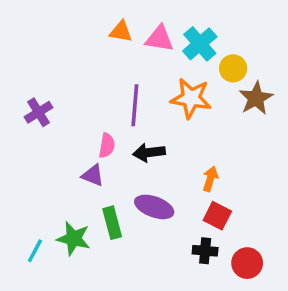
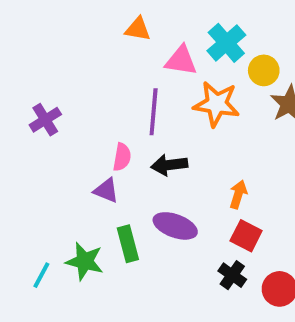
pink triangle: (159, 39) -> (181, 61), moved
black cross: (205, 251) -> (232, 275), turned 30

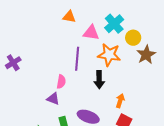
purple cross: (45, 120) -> (13, 63), moved
black arrow: (169, 165) -> (99, 80), moved, turned -84

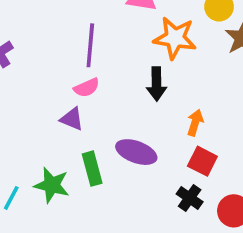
purple line: (77, 59) -> (90, 45), moved
pink semicircle: (61, 82) -> (87, 88), turned 56

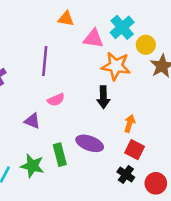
purple line: (90, 45) -> (45, 61), moved
purple triangle: (72, 119) -> (32, 121), moved

